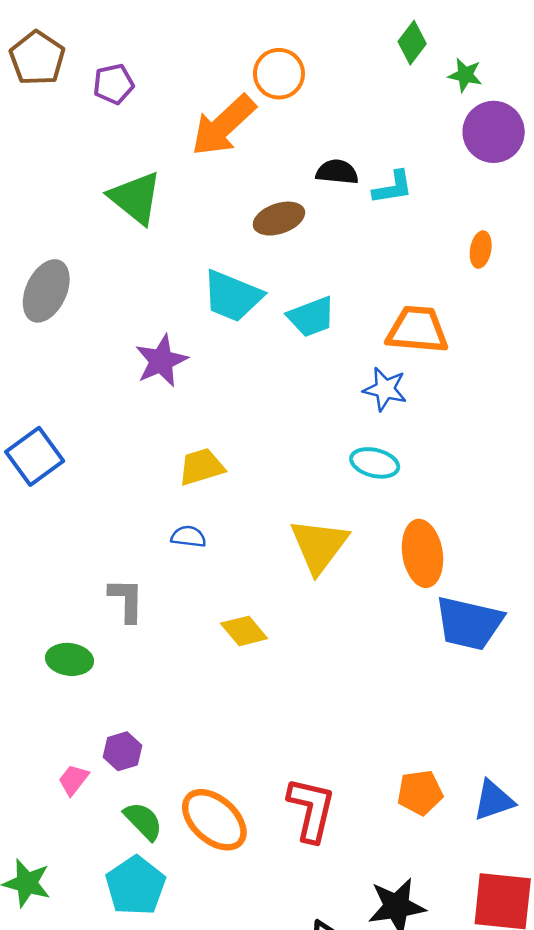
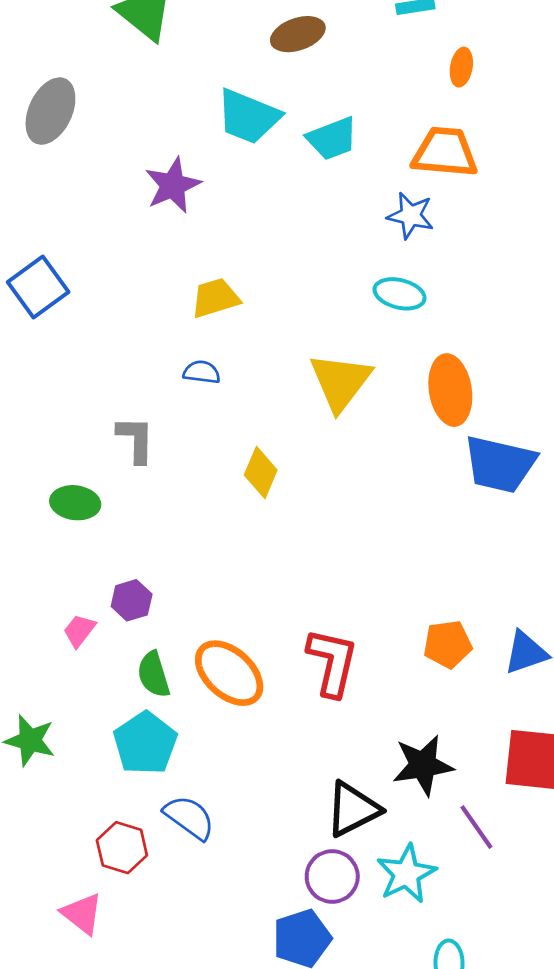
orange ellipse: (481, 250) -> (461, 67), moved
yellow diamond: (244, 631) -> (261, 472), turned 63
green semicircle: (143, 821) -> (154, 674), turned -153

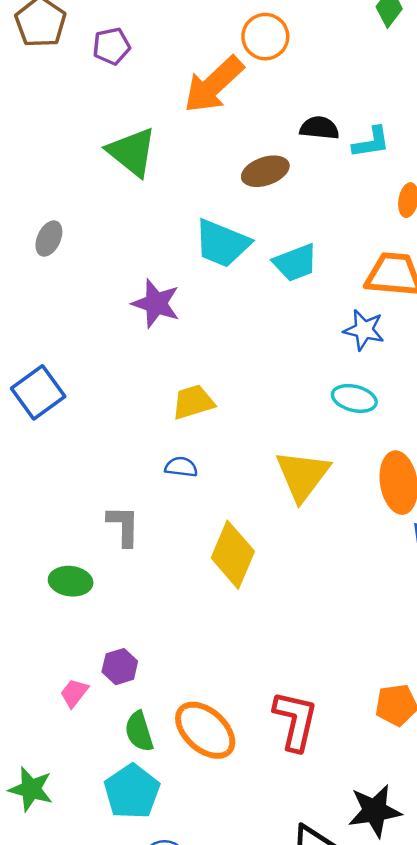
gray ellipse: (50, 111) -> (49, 239), size x0.6
purple star: (173, 185) -> (156, 303), turned -30
yellow diamond: (261, 472) -> (233, 555), size x1.5

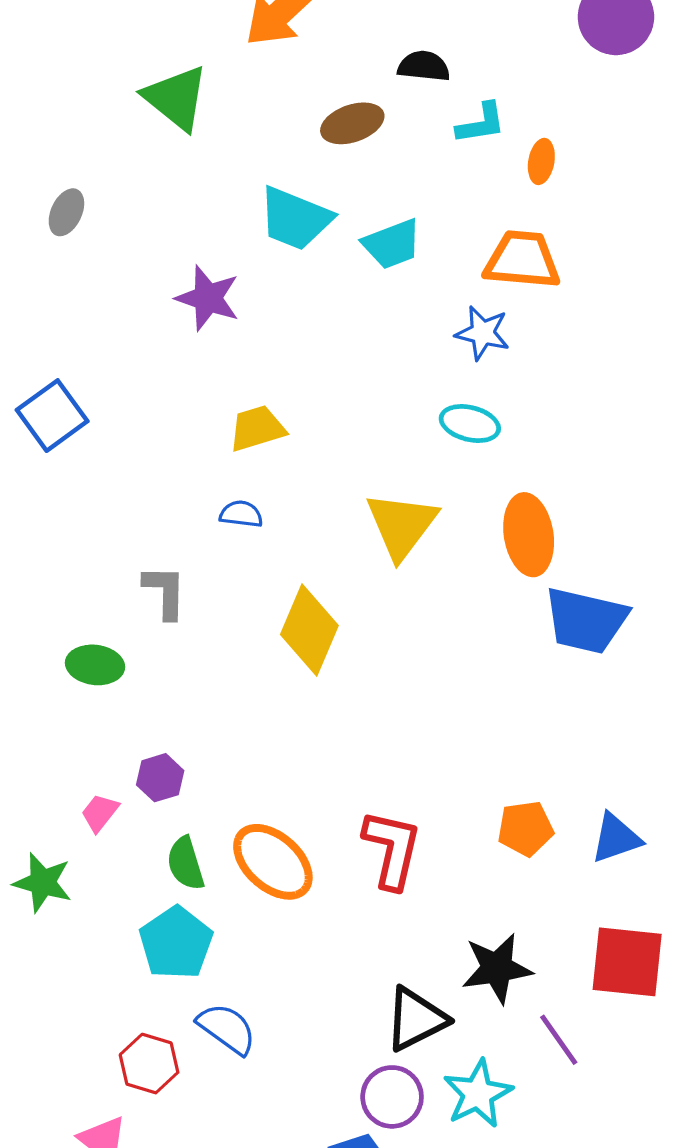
cyan L-shape: (371, 142) -> (481, 123), moved
green star: (31, 789) -> (43, 883), moved

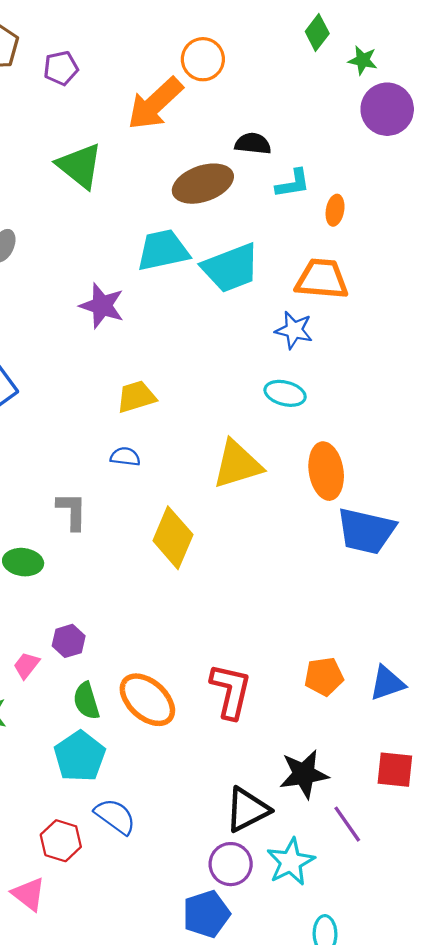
brown ellipse: (352, 123) -> (203, 184), size x1.4
cyan trapezoid: (295, 219) -> (163, 250), turned 146
cyan trapezoid: (392, 244) -> (231, 268), size x1.4
yellow triangle: (402, 525) -> (237, 464), turned 36
red square: (627, 962) -> (395, 770), size x0.7

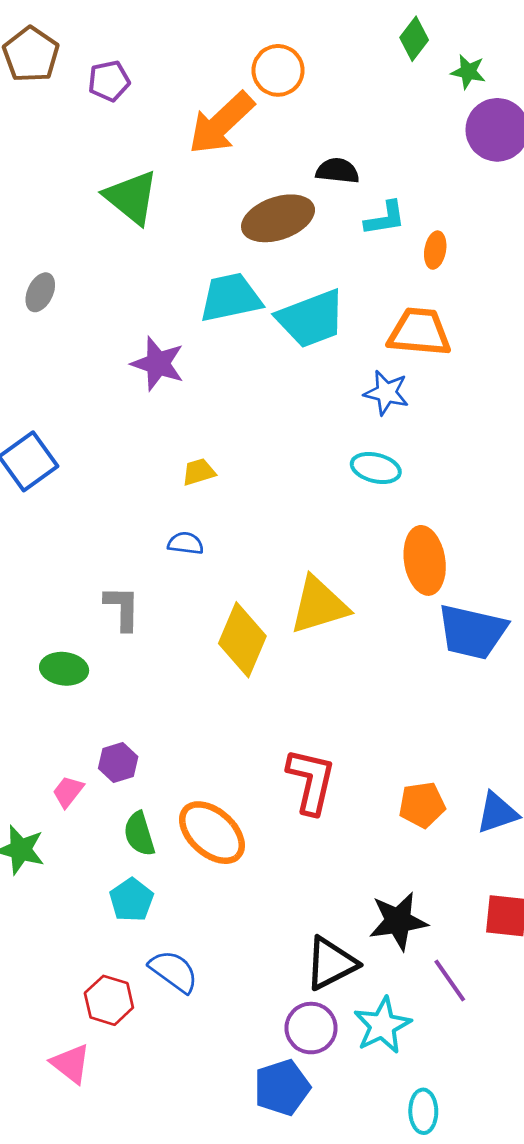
yellow trapezoid: (136, 397) -> (199, 472), size x0.7
yellow triangle: (237, 464) -> (319, 605), moved
red L-shape: (231, 691) -> (311, 781), moved
cyan pentagon: (80, 756) -> (131, 900), size x0.7

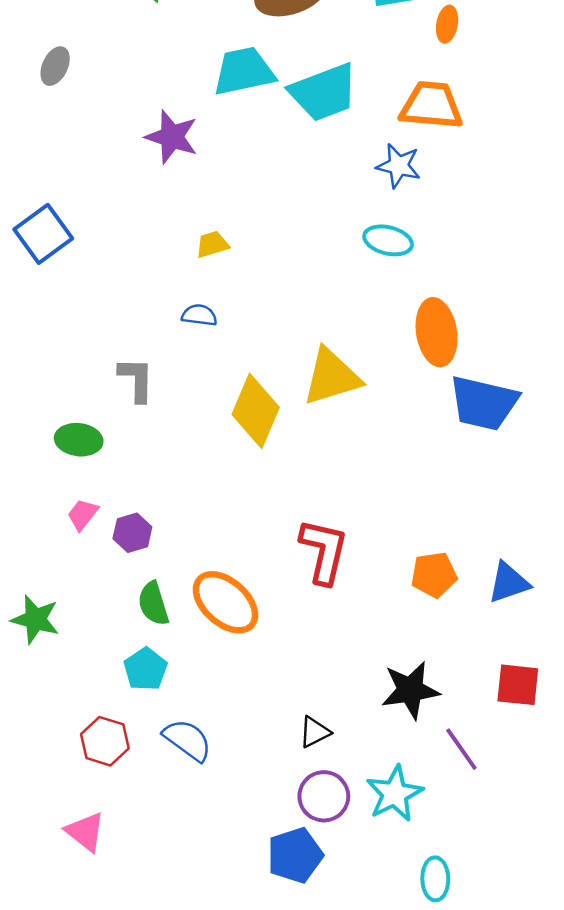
pink trapezoid: (68, 792) -> (83, 514), moved
black triangle: (331, 963) -> (315, 732), moved, size x0.6
red hexagon: (109, 1000) -> (105, 741), moved

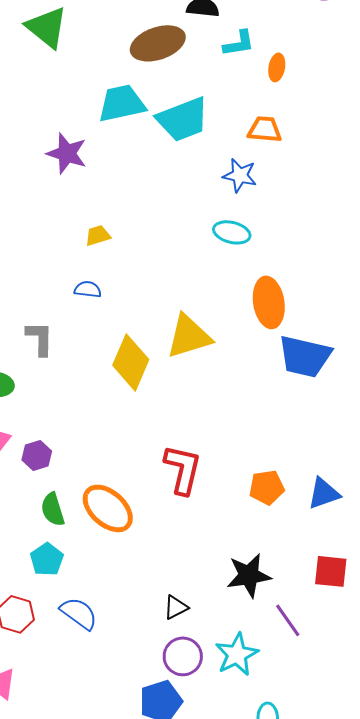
orange trapezoid: (431, 105) -> (265, 129), size x0.7

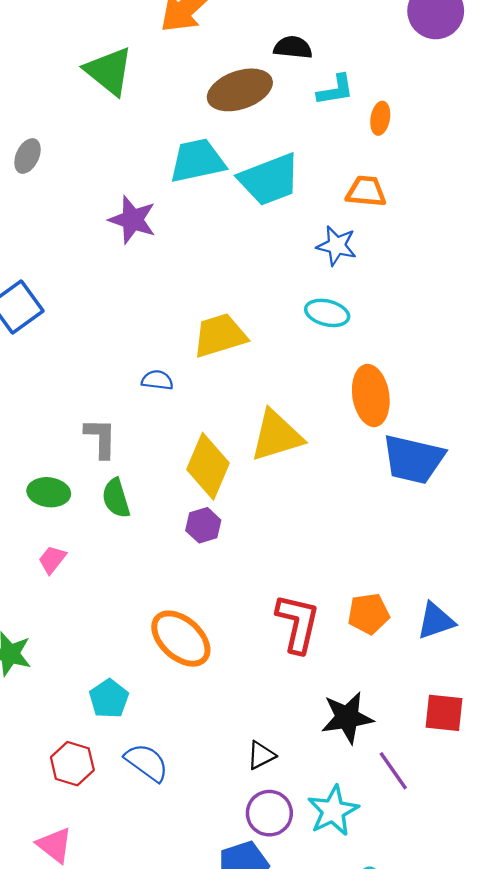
yellow trapezoid: (98, 235) -> (220, 335), moved, size x1.8
purple hexagon: (37, 455) -> (203, 525), moved
red L-shape: (183, 469) -> (298, 623), moved
green semicircle: (53, 509) -> (116, 498), moved

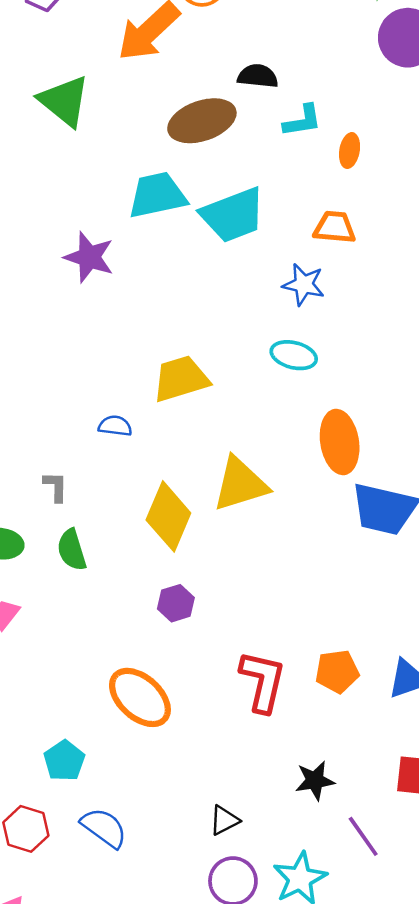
gray L-shape: (101, 438) -> (56, 487), size x0.7
purple hexagon: (203, 525) -> (176, 603), moved
black star: (347, 718) -> (315, 781), size x0.7

